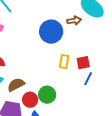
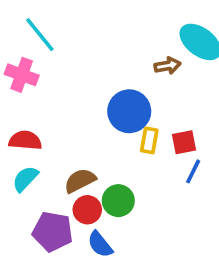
blue circle: (51, 32) -> (129, 111), moved
brown semicircle: (16, 85) -> (80, 181), moved

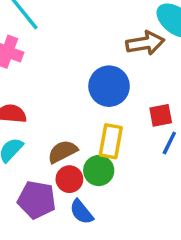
brown arrow: (168, 66) -> (145, 43), size x1.5
yellow rectangle: (149, 140) -> (111, 141), moved, size x1.4

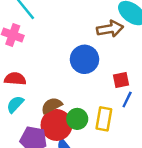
yellow rectangle: (111, 141) -> (104, 119), moved
red circle: (69, 179) -> (57, 125), size x1.6

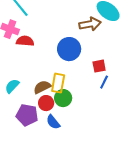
red semicircle: (15, 79) -> (25, 41), moved
yellow rectangle: (104, 119) -> (58, 83), moved
red circle: (57, 125) -> (46, 103), size x0.6

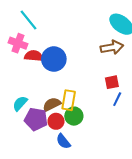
brown arrow: (90, 24) -> (112, 47), moved
blue circle: (69, 49) -> (54, 59), moved
purple pentagon: (27, 115) -> (36, 119), moved

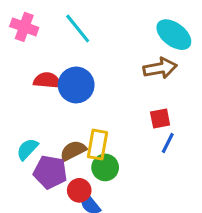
cyan line: (29, 20) -> (78, 28), moved
pink cross: (18, 43) -> (24, 27), moved
red circle: (56, 121) -> (79, 190), moved

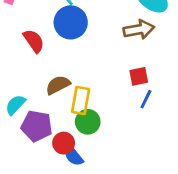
red semicircle: (47, 80) -> (34, 41), turned 50
blue circle: (76, 85) -> (71, 22), moved
brown semicircle: (73, 151) -> (58, 85), moved

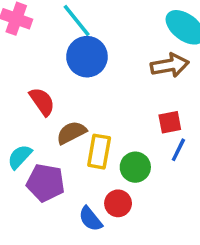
red semicircle: (34, 41) -> (42, 102), moved
green circle: (88, 122) -> (135, 167), moved
red circle: (64, 143) -> (118, 203), moved

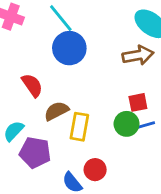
blue line: (178, 150) -> (145, 125), turned 48
green circle: (135, 167) -> (127, 124), moved

